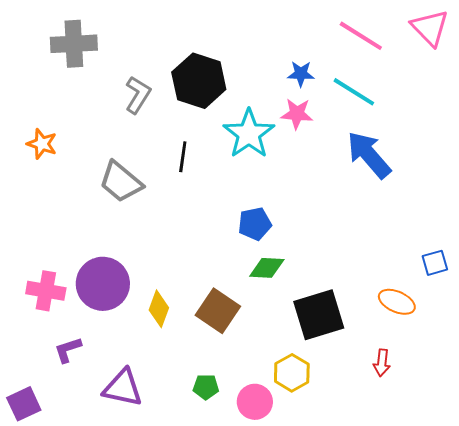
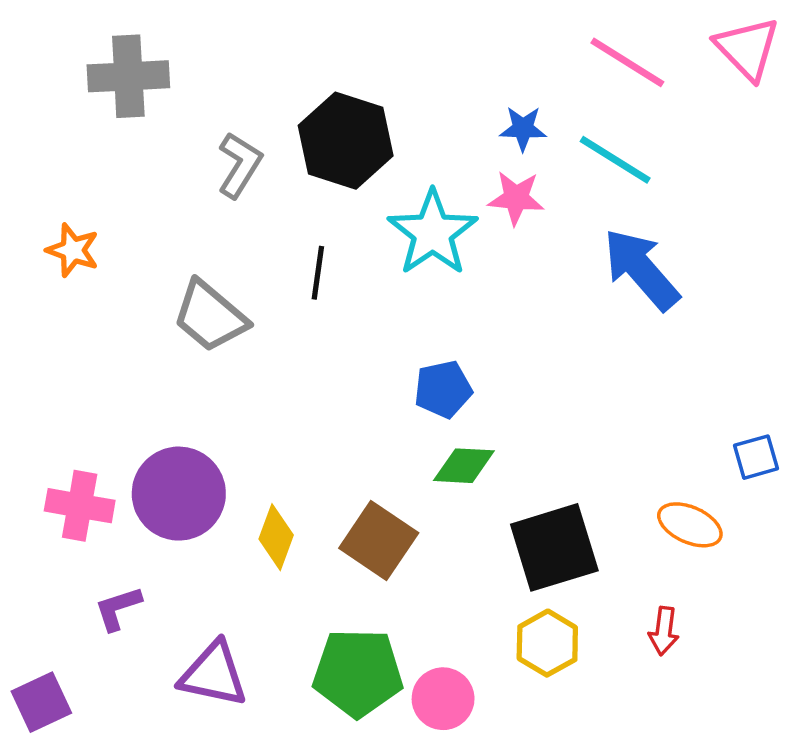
yellow hexagon: (292, 373) -> (547, 643), moved
green pentagon: (206, 387) -> (358, 673), size x2.0

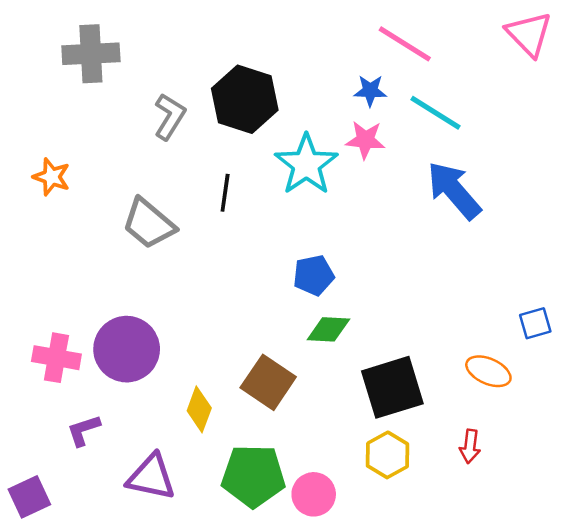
pink line: (627, 62) -> (405, 44), moved
yellow diamond: (276, 537) -> (199, 409), moved

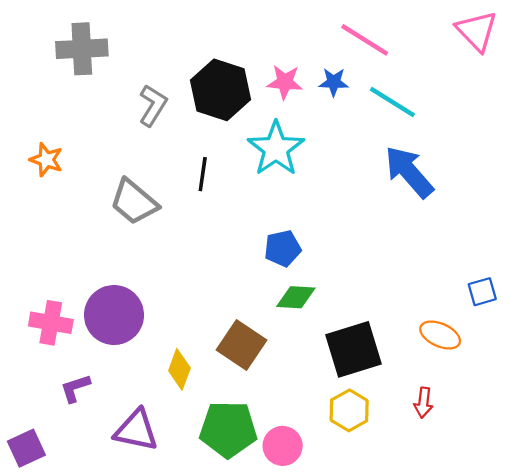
pink star: (365, 140) -> (285, 82), moved

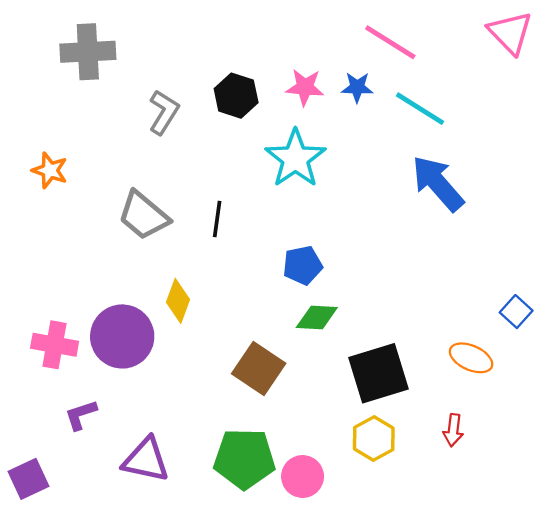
black hexagon: (220, 90) -> (236, 96), size x0.7
black line: (203, 174) -> (217, 219), moved
blue square: (482, 292) -> (516, 312), turned -32
yellow diamond: (179, 369) -> (178, 301), moved

